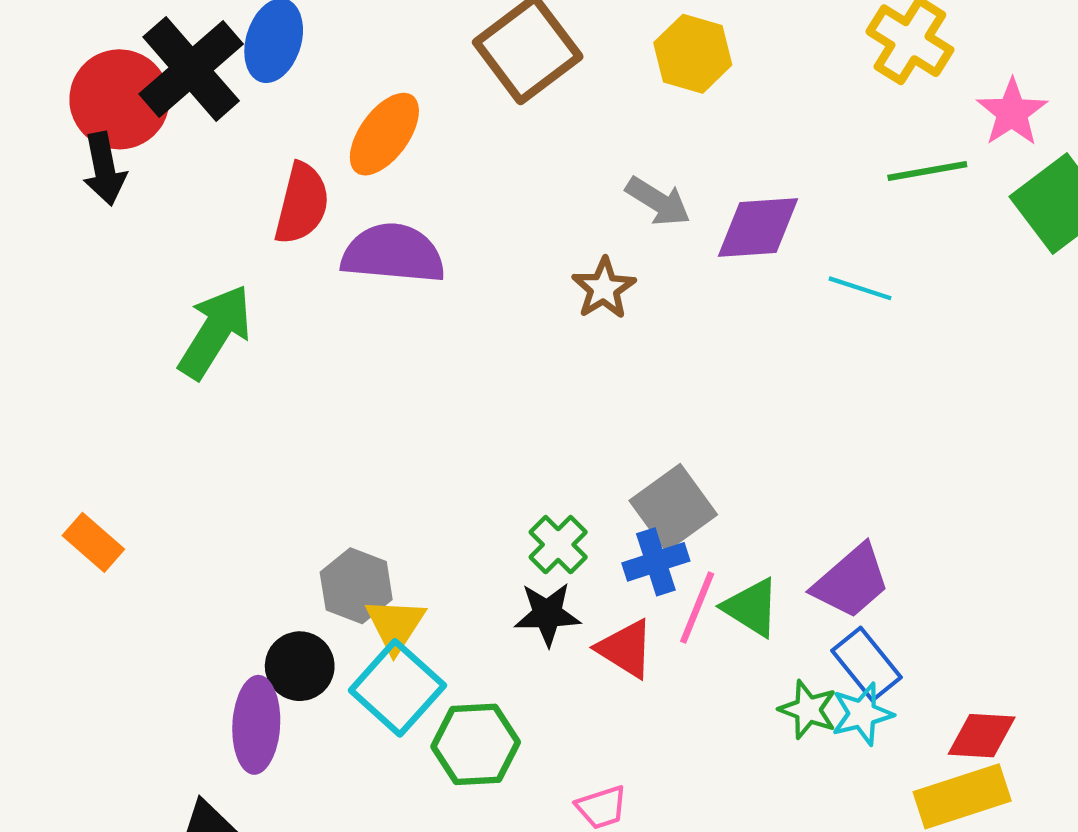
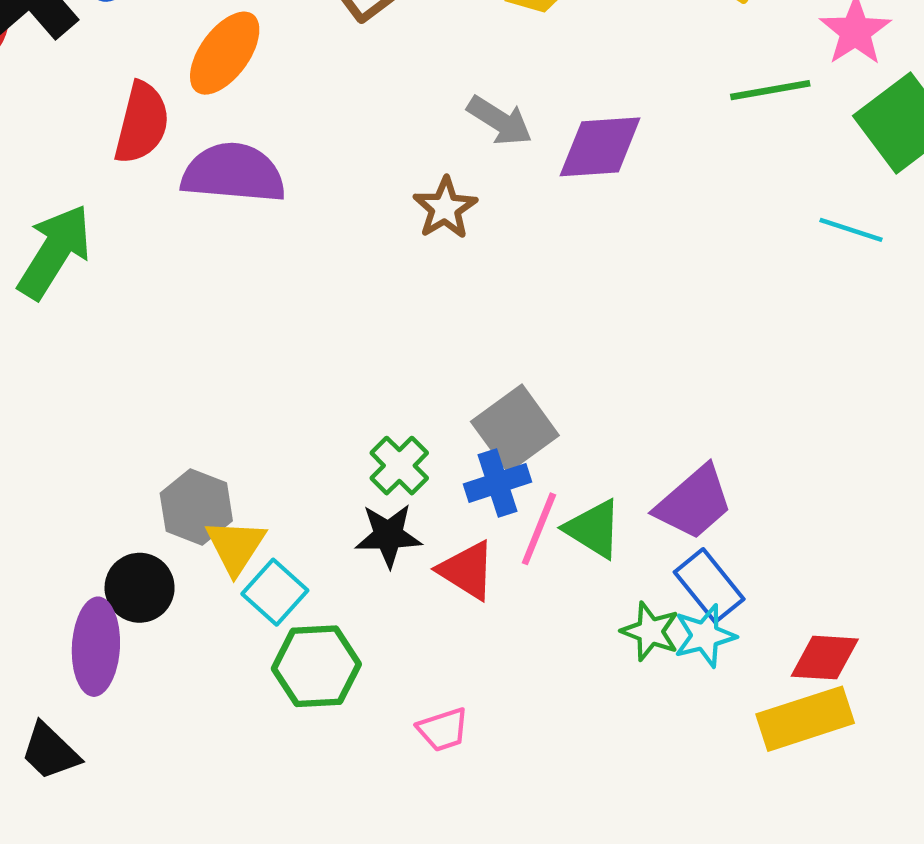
cyan line: (860, 288) -> (851, 230), moved
cyan square: (397, 688) -> (275, 592), moved, size x0.7

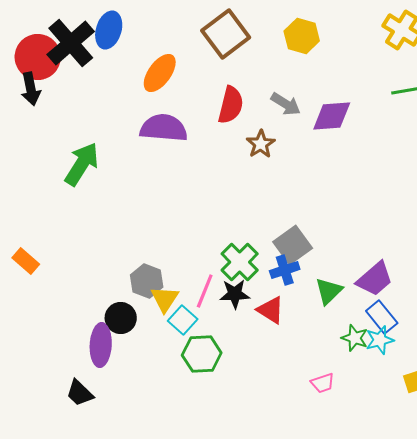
red semicircle: (142, 123) -> (231, 105), moved
green cross: (399, 466) -> (240, 262), size x1.4
pink line: (539, 529) -> (205, 291), moved
green triangle: (593, 529) -> (329, 291), turned 44
pink trapezoid: (443, 730) -> (323, 383), moved

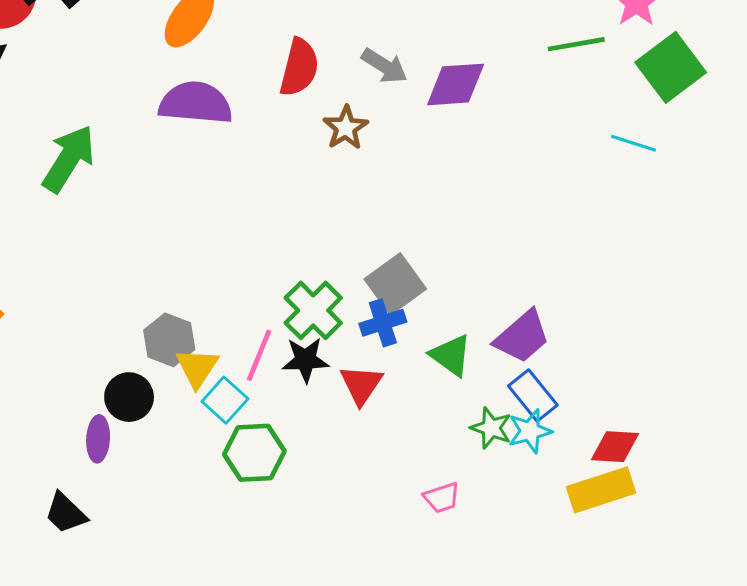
green triangle: (329, 291) -> (451, 355), turned -40
red triangle: (271, 310) -> (361, 385), turned 32
purple ellipse: (101, 345) -> (98, 439), size x0.7

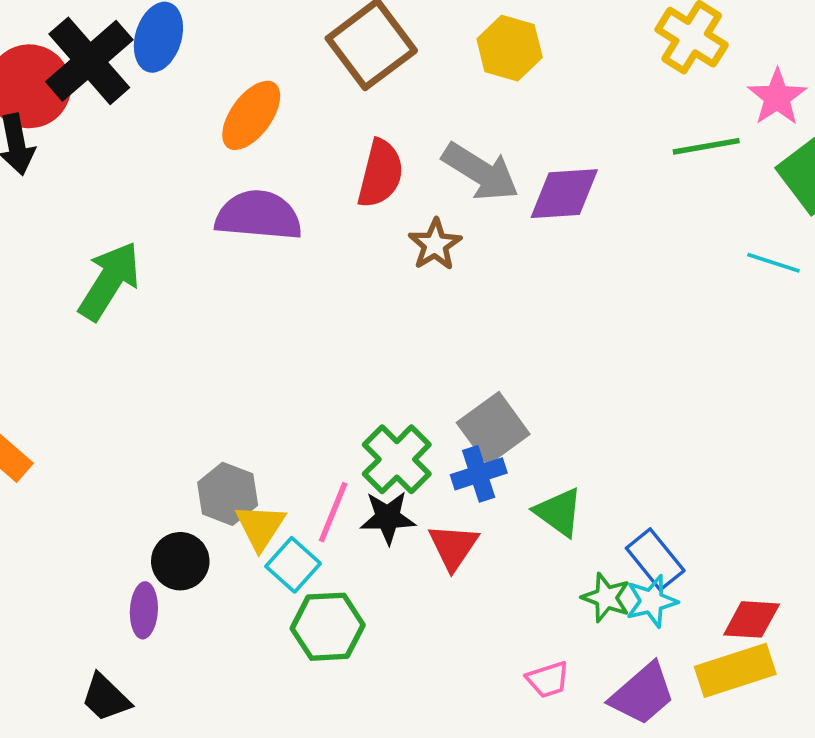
gray arrow: (384, 66) -> (481, 172), size x1.4
purple trapezoid: (522, 337) -> (642, 694), moved

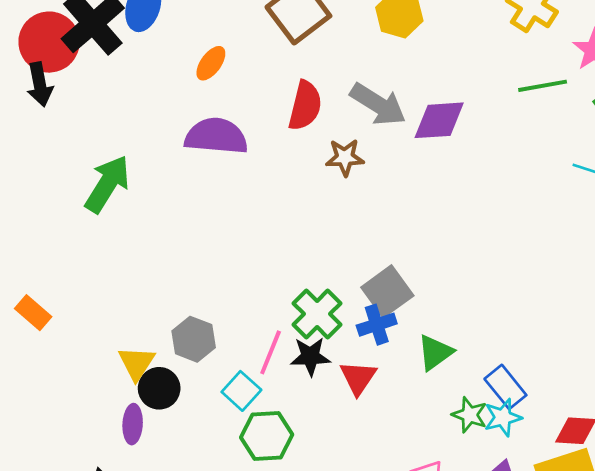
orange ellipse: (251, 115) -> (211, 63), size x0.7
brown star: (435, 245) -> (345, 157), turned 30
green triangle: (559, 512) -> (435, 352), turned 48
yellow triangle: (260, 527) -> (137, 363), moved

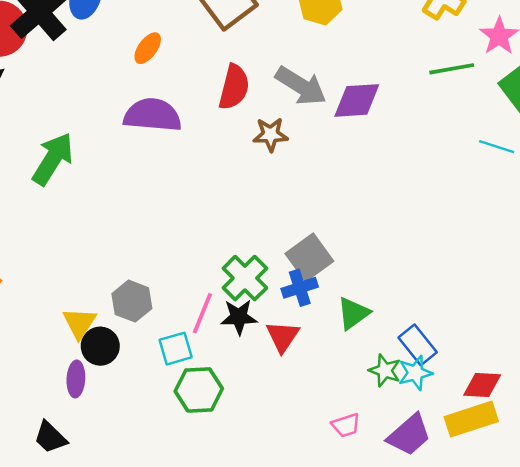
cyan square: (241, 391) -> (176, 349), turned 32

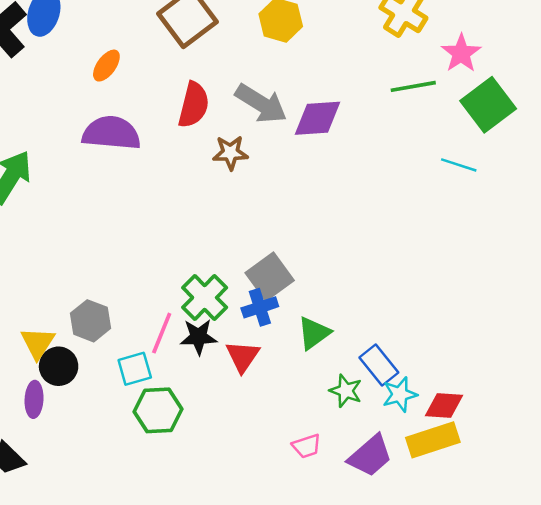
cyan star: (415, 373) -> (400, 394), moved

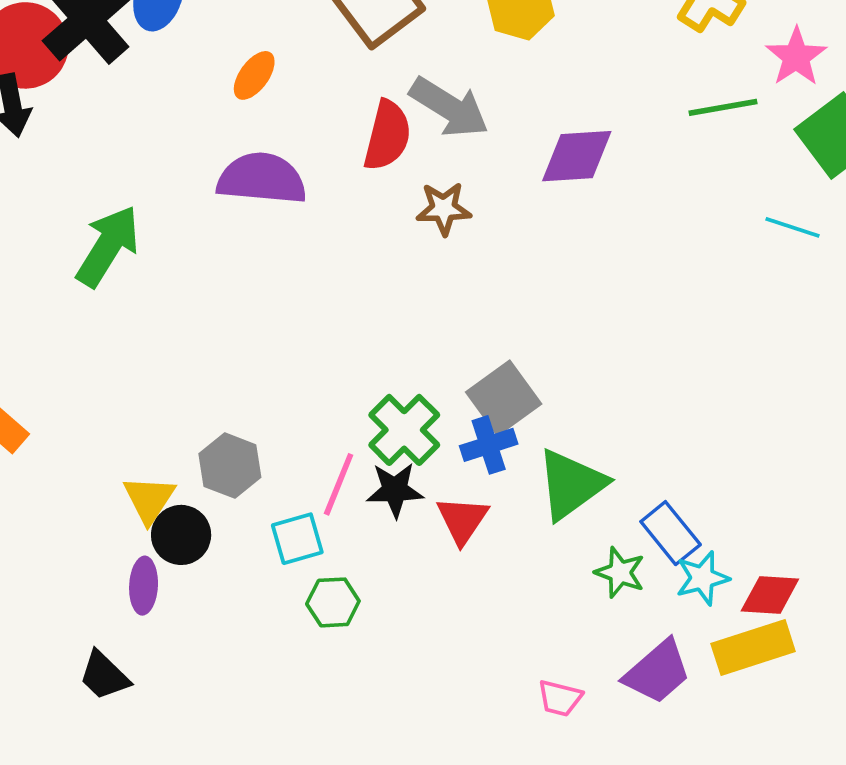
gray arrow: (261, 104) -> (449, 107), moved
green triangle: (314, 333) -> (571, 484), size x1.4
green hexagon: (158, 410) -> (333, 602), size x0.7
pink trapezoid: (306, 446) -> (560, 698), moved, turned 32

